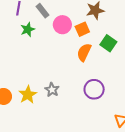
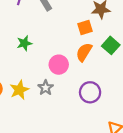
pink circle: (62, 25) -> (59, 65), moved
green star: (28, 29) -> (24, 43), moved

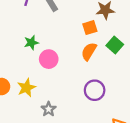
pink circle: (59, 65) -> (49, 59), moved
gray star: (46, 88) -> (49, 109), moved

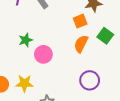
yellow star: (26, 88) -> (24, 83), turned 30

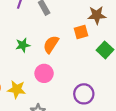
orange semicircle: (81, 44) -> (51, 44), moved
pink circle: (43, 54) -> (44, 73), moved

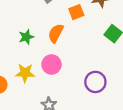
orange square: (81, 32) -> (76, 12), moved
yellow star: (17, 89) -> (25, 73), moved

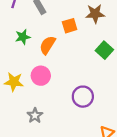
green star: (26, 37) -> (23, 37), moved

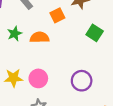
orange semicircle: (48, 45) -> (40, 37), turned 66
pink circle: (41, 76) -> (38, 78), moved

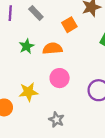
pink circle: (38, 78) -> (60, 78), moved

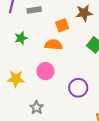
gray rectangle: (36, 13) -> (34, 10), turned -64
orange semicircle: (52, 48) -> (54, 45), moved

